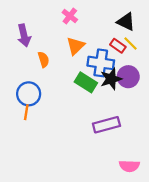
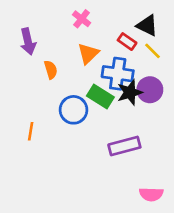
red rectangle: (118, 46) -> (127, 42), moved
blue circle: (29, 94) -> (73, 110), moved

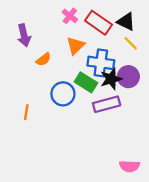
red rectangle: (127, 42) -> (99, 23), moved, size x1.6
orange semicircle: (51, 70) -> (43, 59), turned 70
purple rectangle: (124, 146) -> (107, 104), moved

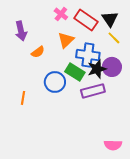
black triangle: (126, 22) -> (110, 19), turned 30

